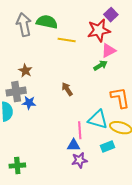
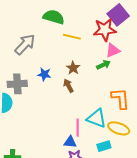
purple square: (111, 15) -> (118, 15), size x1.5
gray arrow: (24, 25) -> (25, 44), moved, turned 50
brown star: (25, 71) -> (73, 68), moved
blue star: (29, 103) -> (44, 74), moved

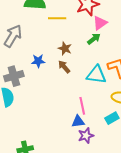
cyan triangle: (96, 118) -> (96, 75), moved

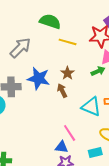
blue star: (38, 61) -> (39, 78), size x1.6
pink line: (82, 106) -> (70, 133), turned -36

